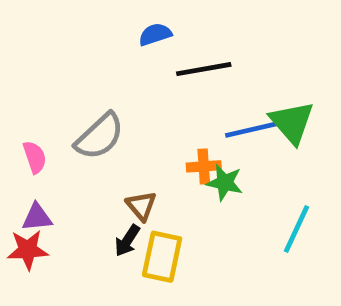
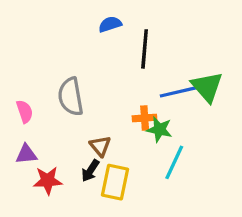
black line: (204, 69) -> (145, 49), turned -75
gray semicircle: (100, 136) -> (71, 97), turned 123
cyan line: (296, 229) -> (174, 162), moved
red star: (28, 250) -> (48, 180), moved

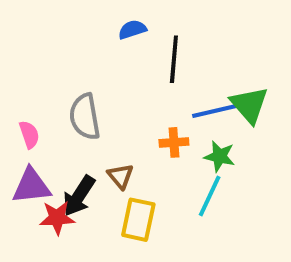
green star: (159, 130) -> (220, 156), moved
purple triangle: (26, 154) -> (31, 186), size x1.5
black arrow: (90, 171) -> (79, 196), moved, size x1.5

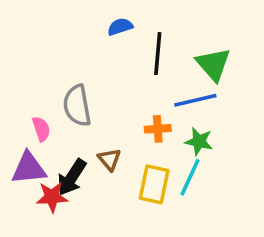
green triangle: (249, 105) -> (213, 64), moved
pink semicircle: (29, 135) -> (41, 129), moved
yellow rectangle: (138, 220) -> (154, 184), moved

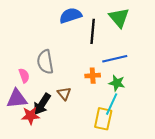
blue semicircle: (120, 27) -> (71, 16), size x1.5
green triangle: (213, 64) -> (119, 18), moved
yellow rectangle: (154, 184) -> (103, 119), moved

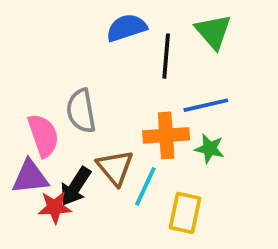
pink semicircle: (24, 76) -> (43, 135), size x1.6
orange cross: (93, 76) -> (166, 135), size x1.6
brown triangle: (64, 94) -> (115, 168), size x1.5
cyan line: (112, 104) -> (145, 186), moved

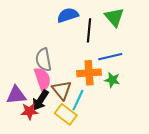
pink semicircle: (43, 135) -> (42, 79), moved
yellow rectangle: (185, 213) -> (66, 114), moved, turned -65

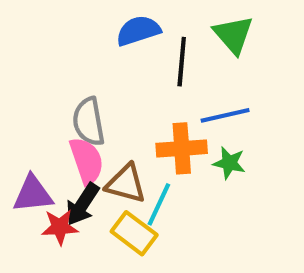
brown triangle: (62, 90) -> (126, 184), turned -35

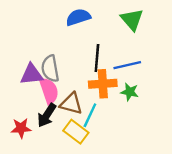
black line: (182, 62) -> (97, 58), moved
purple triangle: (33, 194) -> (32, 74), moved
red star: (60, 227) -> (21, 128), moved

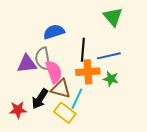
blue semicircle: (78, 17) -> (54, 32), moved
pink semicircle: (49, 91) -> (54, 72), moved

